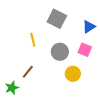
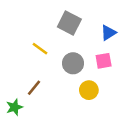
yellow line: (33, 40) -> (40, 49), turned -40
pink square: (85, 50) -> (104, 61), turned -32

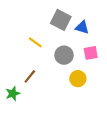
blue triangle: (108, 33) -> (82, 27), moved, turned 48

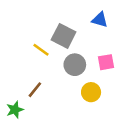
gray square: (61, 20) -> (64, 36), moved
blue triangle: (82, 27) -> (100, 20), moved

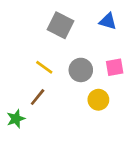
gray square: (64, 36) -> (61, 25), moved
yellow line: (41, 50) -> (44, 67), moved

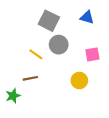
gray circle: (81, 70) -> (59, 45), moved
brown line: (38, 97) -> (30, 78), turned 40

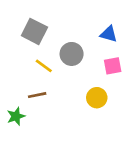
blue triangle: (87, 17) -> (109, 34), moved
gray square: (49, 21) -> (34, 31), moved

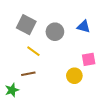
gray circle: (72, 54) -> (55, 32), moved
pink square: (113, 66) -> (89, 59), moved

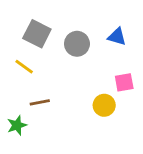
yellow line: (33, 51) -> (24, 67), moved

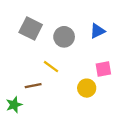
blue triangle: (117, 37) -> (97, 31), turned -42
yellow line: (24, 67) -> (51, 67), moved

